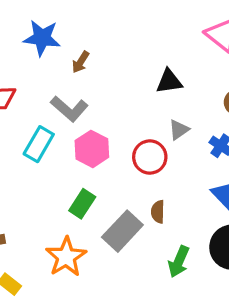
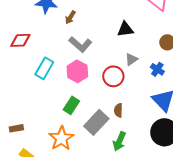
gray L-shape: (69, 109) -> (80, 44), moved
green arrow: (179, 262) -> (119, 141), moved

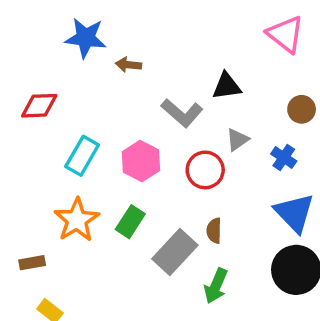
brown arrow: (70, 17) -> (128, 65), turned 64
gray L-shape: (80, 44) -> (182, 113), moved
orange star: (61, 138) -> (77, 220), moved

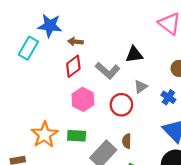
red diamond: (39, 106) -> (73, 66), moved, turned -35
cyan rectangle: (82, 156) -> (28, 48), moved
green rectangle: (130, 222) -> (77, 136), turned 60

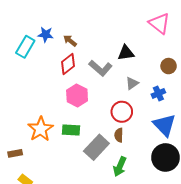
blue star: (50, 26) -> (46, 35), moved, size x0.7
brown arrow: (75, 42) -> (70, 41), turned 32
blue cross: (168, 97) -> (158, 93), turned 32
red circle: (121, 105) -> (122, 112), moved

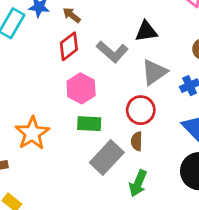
gray triangle: (132, 83) -> (154, 72), size x1.5
green rectangle: (71, 130) -> (89, 124), moved

